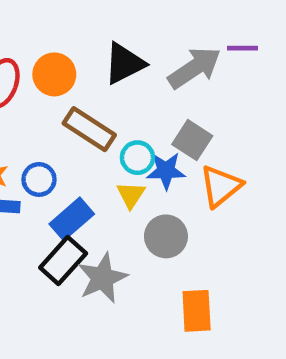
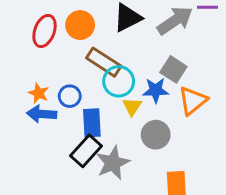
cyan circle: (137, 158) -> (119, 81), moved, size x1.4
blue rectangle: (72, 219) -> (92, 123), turned -52

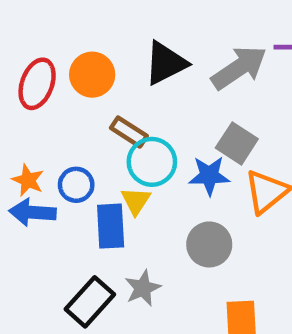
brown rectangle: (104, 62) -> (129, 132), size x0.7
yellow triangle: (132, 107) -> (136, 201), moved
black rectangle: (86, 151) -> (90, 302), moved
gray star: (113, 163) -> (143, 288), size x0.7

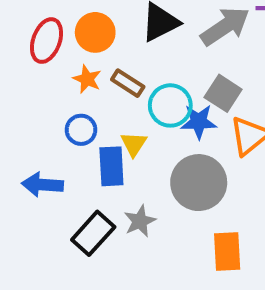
cyan circle: (152, 162) -> (170, 105), moved
orange star: (28, 180) -> (87, 79), moved
blue arrow: (32, 212) -> (42, 185), moved
gray circle: (209, 244) -> (199, 183), size x1.4

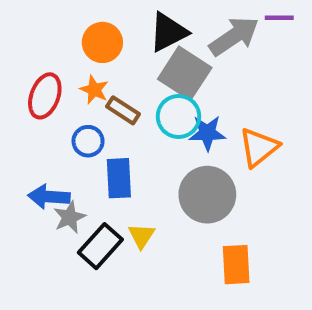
red ellipse: (47, 41) -> (45, 96), moved
brown rectangle: (128, 83) -> (123, 110), moved
gray square: (223, 93) -> (185, 73), moved, size x1.4
yellow triangle: (134, 144) -> (141, 236), moved
gray star: (140, 221) -> (70, 217), moved

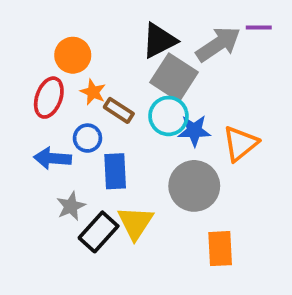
orange circle: (102, 42) -> (73, 55), moved
blue arrow: (49, 197) -> (52, 158), moved
yellow triangle: (141, 236) -> (135, 223), size x1.5

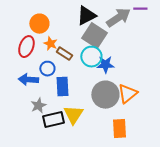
orange triangle: (240, 144) -> (127, 94), moved
black rectangle: (99, 232) -> (53, 120), turned 35

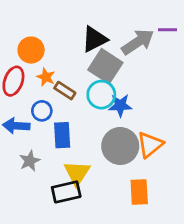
black rectangle: (53, 120) -> (66, 192), moved

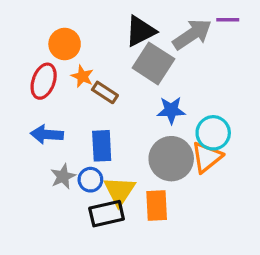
cyan circle: (101, 95) -> (213, 133), moved
blue circle: (42, 111) -> (90, 180), moved
orange rectangle: (139, 192) -> (157, 206), moved

